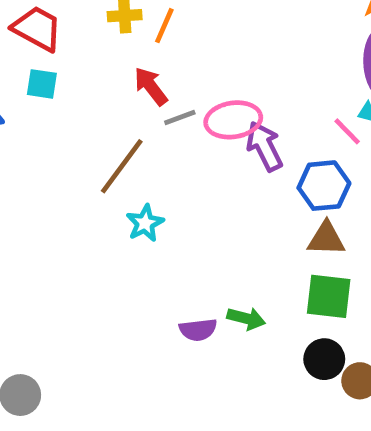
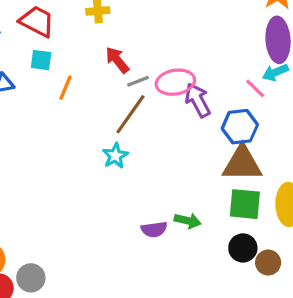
orange line: (164, 26) -> (66, 88), moved
brown line: (122, 166) -> (130, 114), moved
brown triangle: (326, 239) -> (242, 164), size x1.5

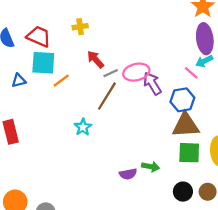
cyan square: (41, 60) -> (43, 63), size x1.6
orange line: (66, 88) -> (61, 81), turned 35
cyan star: (115, 156) -> (83, 127), moved
black circle: (243, 248) -> (183, 192), moved

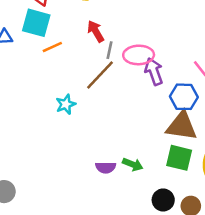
gray line: (111, 73) -> (110, 50), turned -64

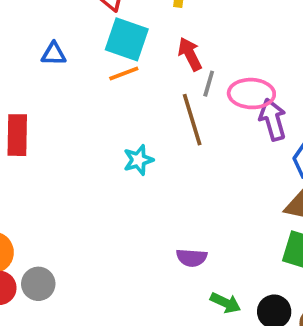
cyan square: (36, 23) -> (127, 39), moved
brown line: (100, 75) -> (192, 120), turned -64
green arrow: (133, 164) -> (225, 303), moved

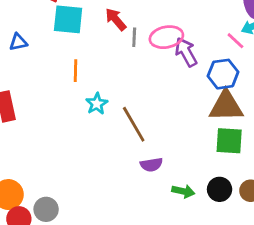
orange line: (124, 73) -> (75, 71), moved, turned -55
brown line: (192, 120) -> (134, 124), moved

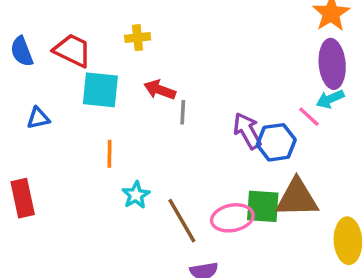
red arrow: (116, 19) -> (160, 90), turned -30
pink ellipse: (166, 37) -> (232, 218), moved
blue hexagon: (223, 74) -> (276, 142), moved
green square: (229, 141) -> (263, 206), moved

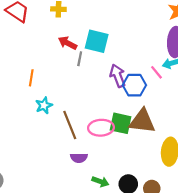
cyan square: (100, 90) -> (97, 41), moved

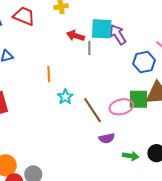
purple arrow: (118, 76) -> (118, 35), moved

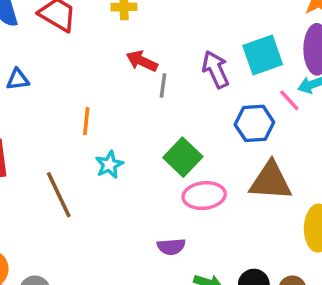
cyan square: (102, 29) -> (263, 55), moved, turned -30
green square: (138, 99) -> (183, 157), moved, turned 35
brown line: (92, 110) -> (59, 195), moved

